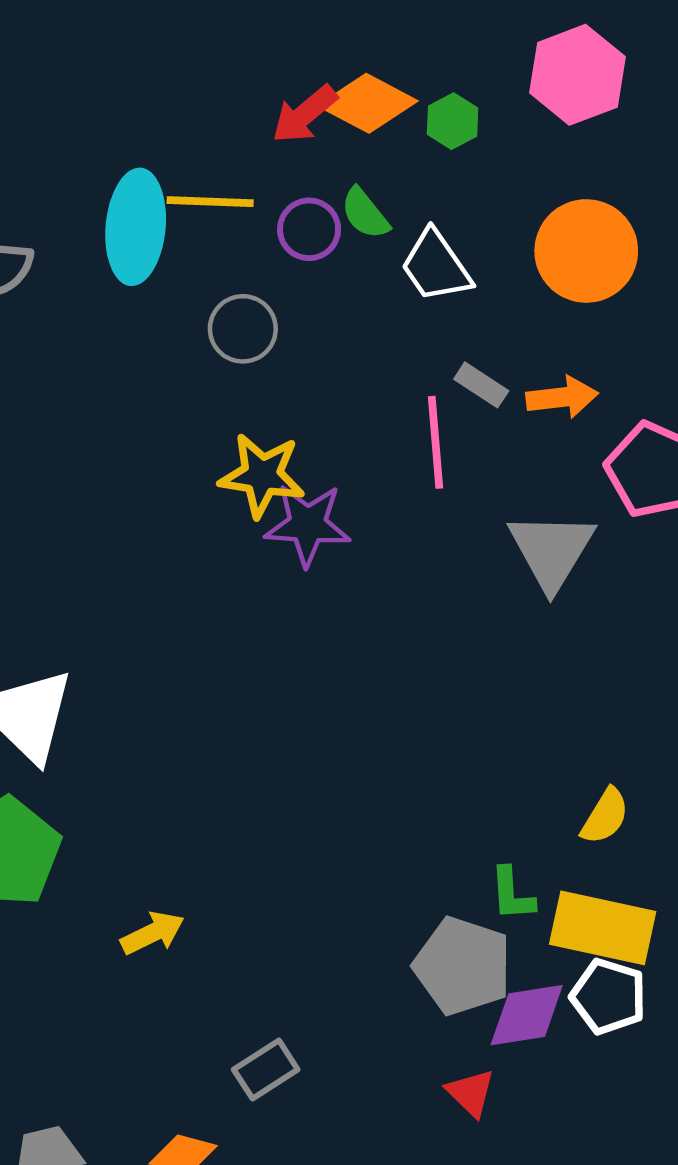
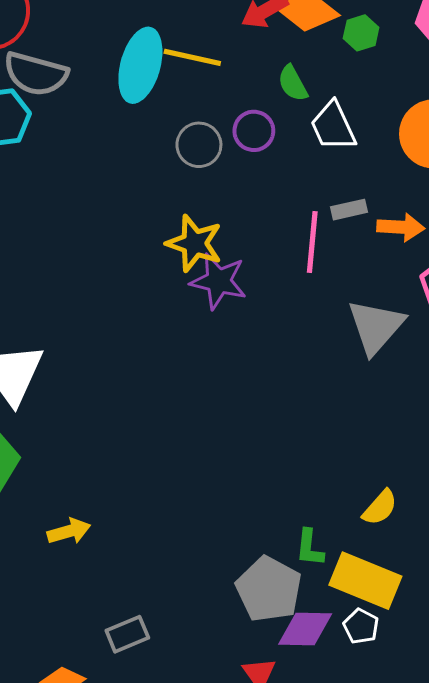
purple circle: (309, 229) -> (254, 131), moved
gray rectangle: (481, 385) -> (349, 210), turned -56
white pentagon: (608, 996) -> (361, 626), size x0.7

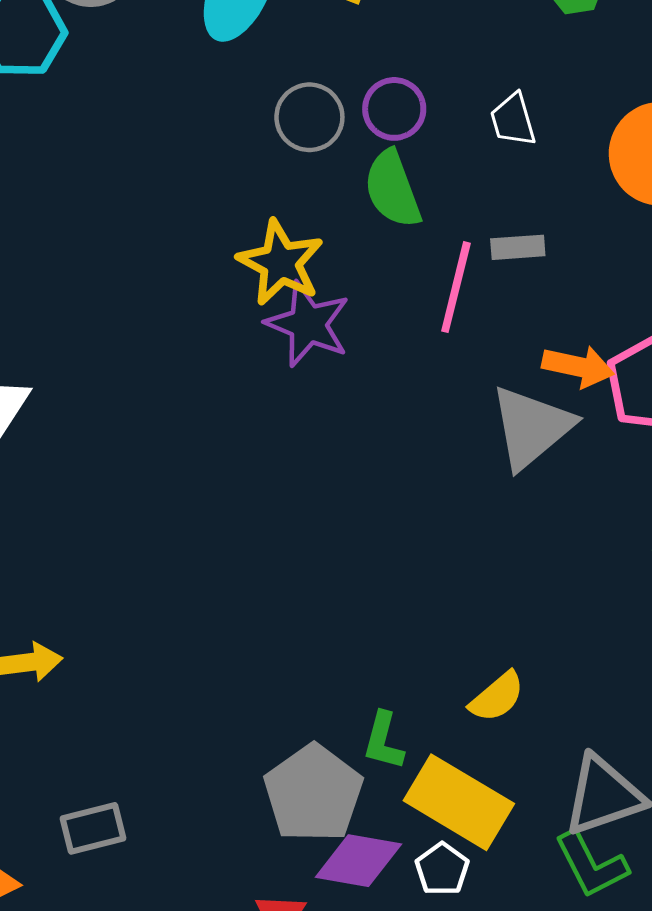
green semicircle: (293, 83) -> (393, 189), moved, size x1.4
white trapezoid: (333, 126) -> (513, 120), size x0.7
orange arrow: (401, 227) -> (578, 366), moved

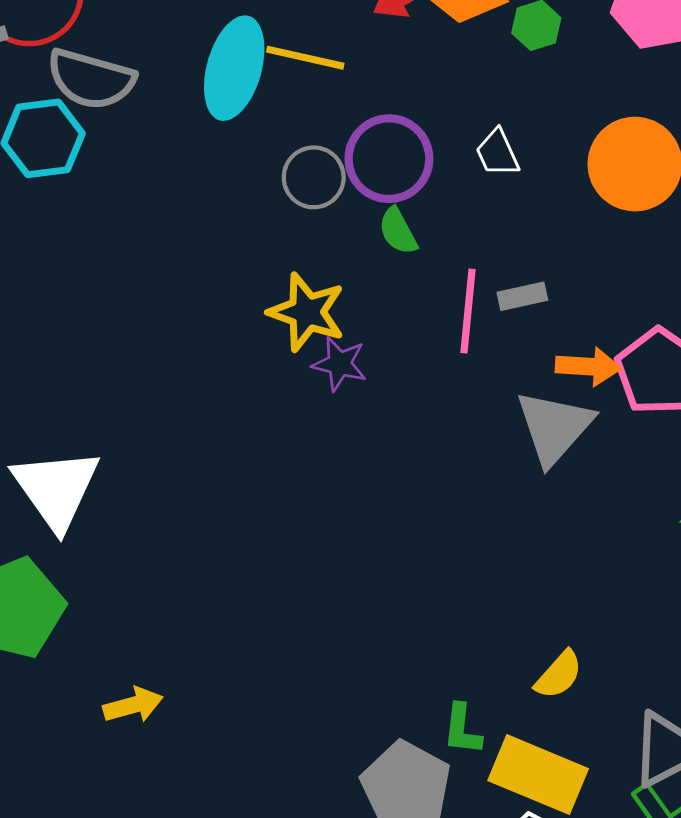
purple circle: (394, 109) -> (389, 159), size x1.5
green semicircle: (393, 189) -> (398, 231), size x0.7
gray rectangle: (518, 247) -> (522, 296), moved
purple star: (308, 324) -> (340, 364), size x0.7

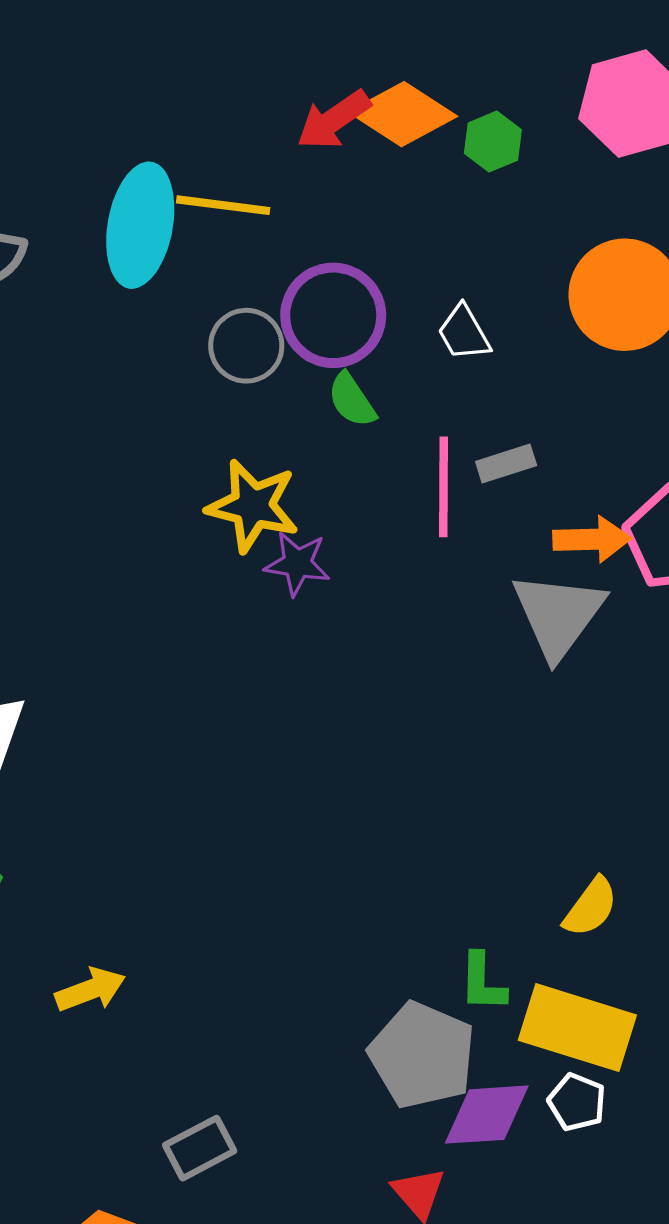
white trapezoid: (497, 153) -> (464, 333), moved

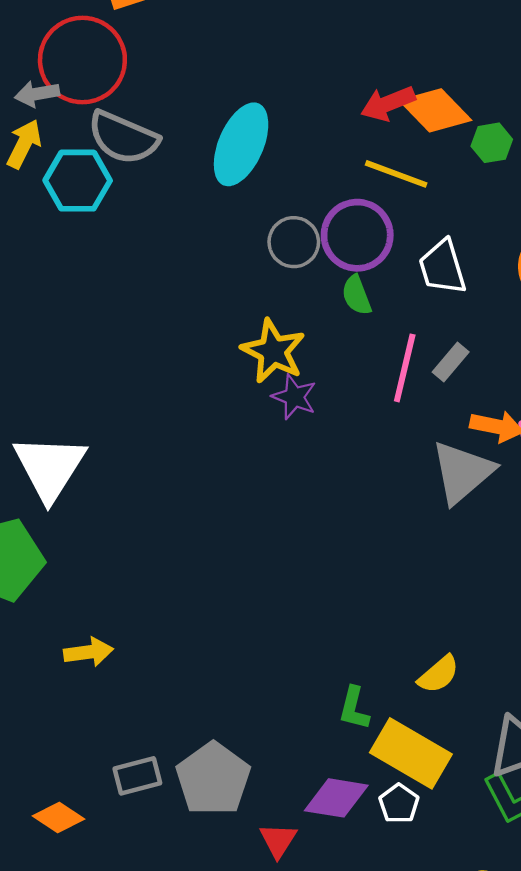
yellow line: (223, 205) -> (396, 174), moved
white trapezoid: (464, 333) -> (443, 267), size x1.4
gray rectangle: (506, 464) -> (451, 362), turned -45
gray pentagon: (422, 1055) -> (213, 779), moved

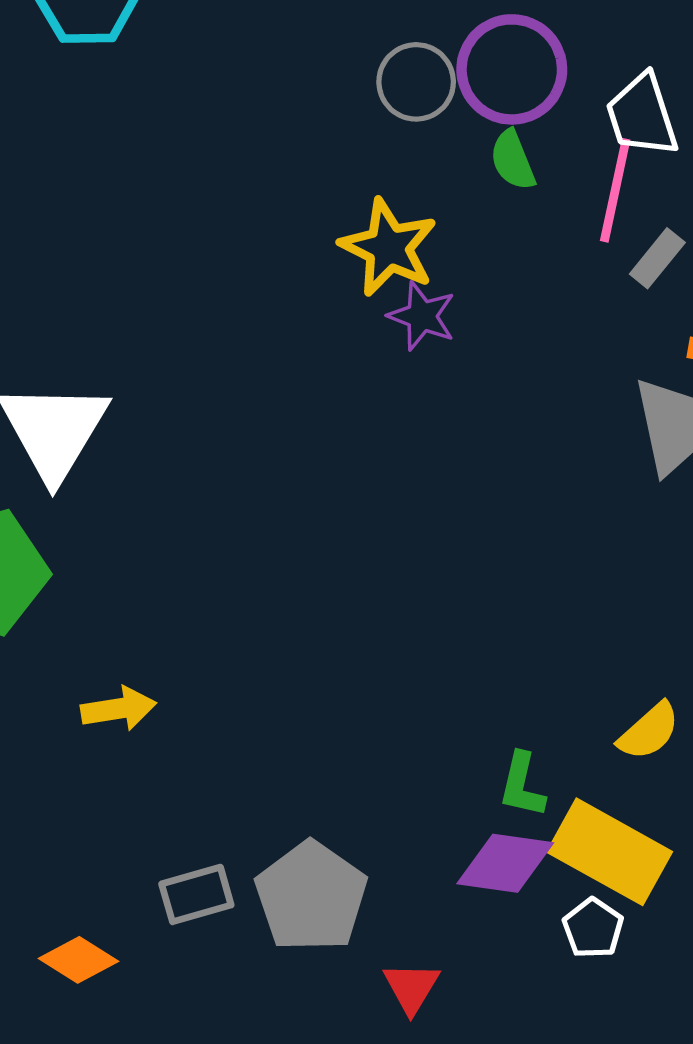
pink line: (405, 368) -> (615, 190), moved
purple diamond: (336, 798) -> (505, 863), moved

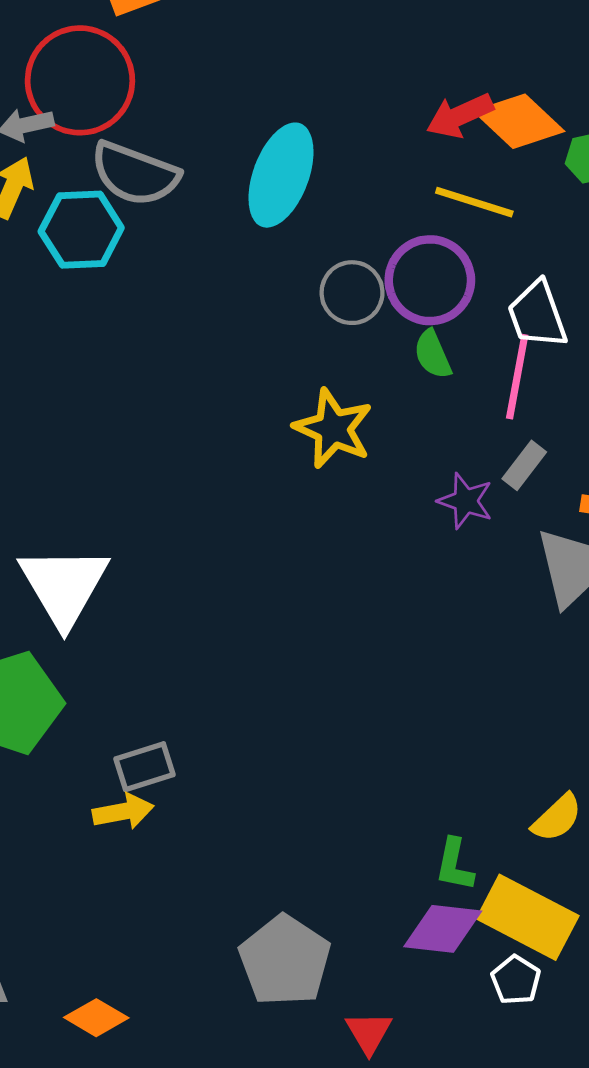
gray rectangle: (657, 258) -> (524, 465), moved
purple star: (422, 316) -> (465, 501), moved
gray rectangle: (196, 894) -> (145, 767), moved

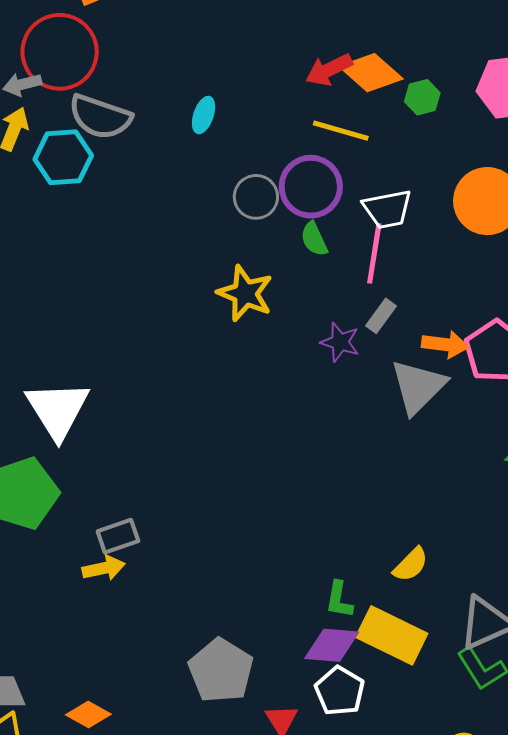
cyan ellipse: (281, 175) -> (204, 115), size x0.5
white trapezoid: (537, 315) -> (387, 209), turned -80
white pentagon: (516, 980) -> (340, 691), moved, size x1.4

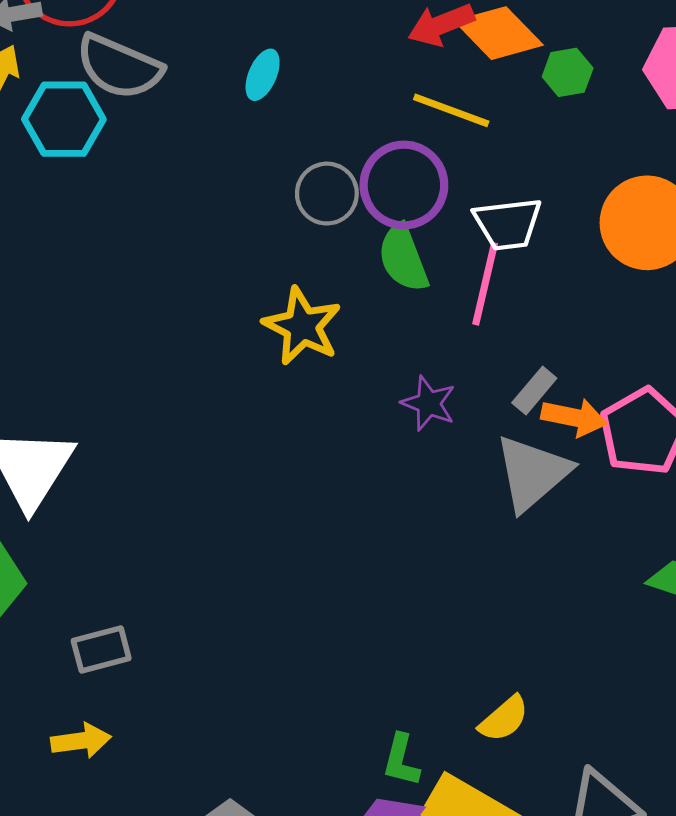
green semicircle: (314, 239) -> (403, 258), size x1.4
gray rectangle: (381, 316) -> (534, 391), moved
yellow arrow: (104, 568) -> (81, 741), moved

